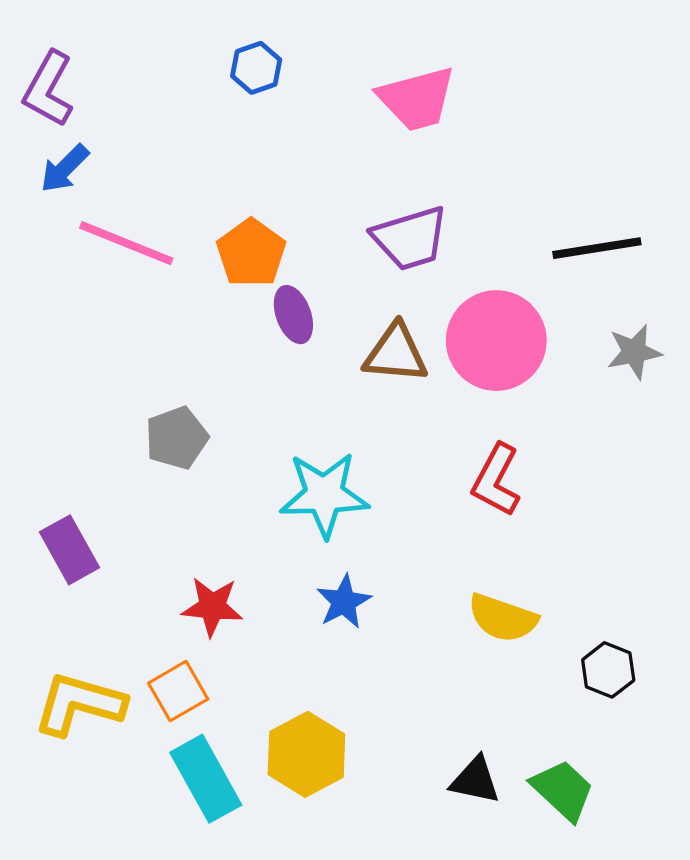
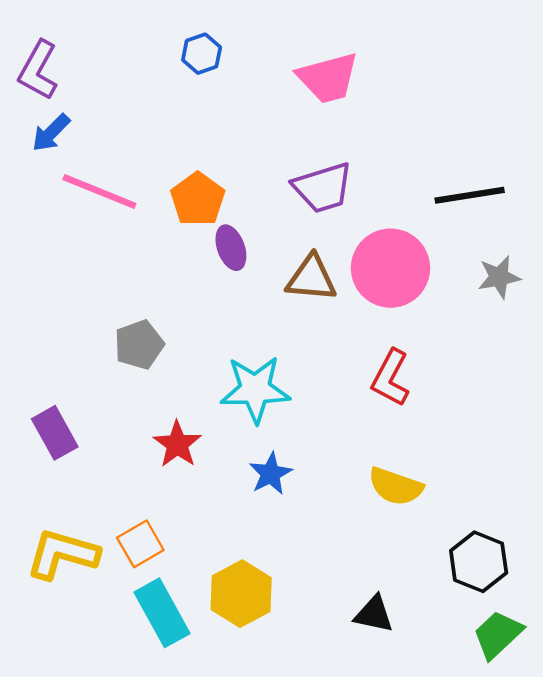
red star: (212, 607) -> (177, 444), moved, turned 30
black hexagon: (608, 670) -> (479, 562), moved, size x1.4
green trapezoid: (563, 790) -> (498, 635), moved, turned -86

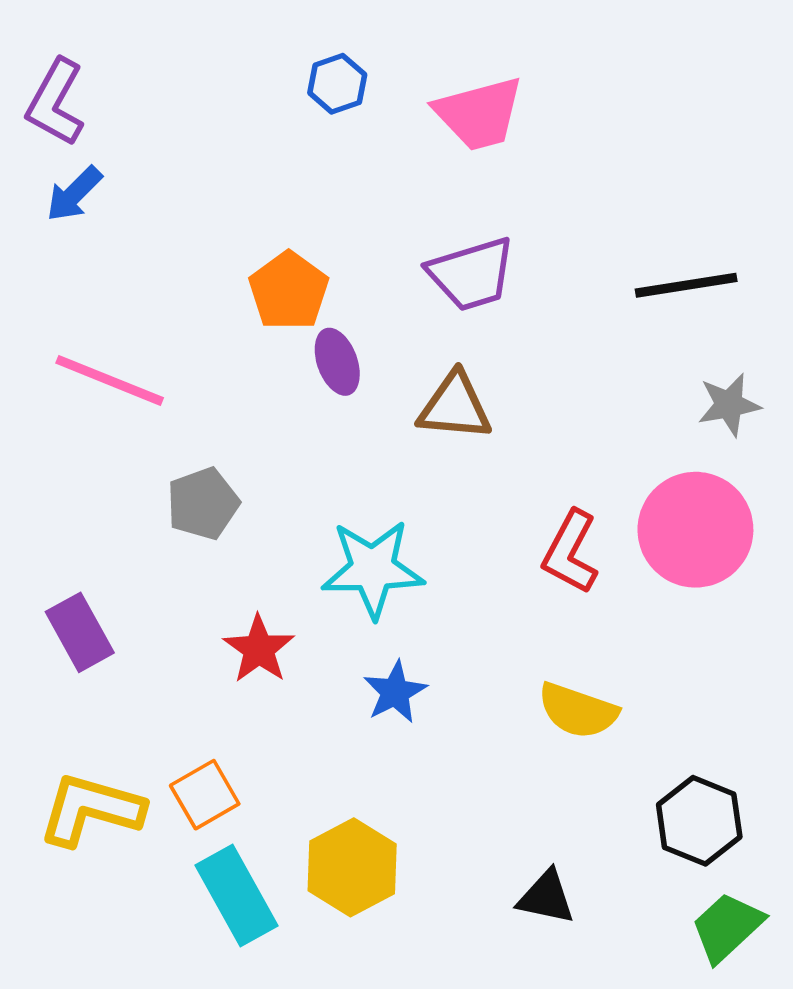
blue hexagon: (202, 54) -> (337, 84), moved
pink line: (99, 192) -> (110, 380), moved
pink circle: (391, 268) -> (695, 530), moved

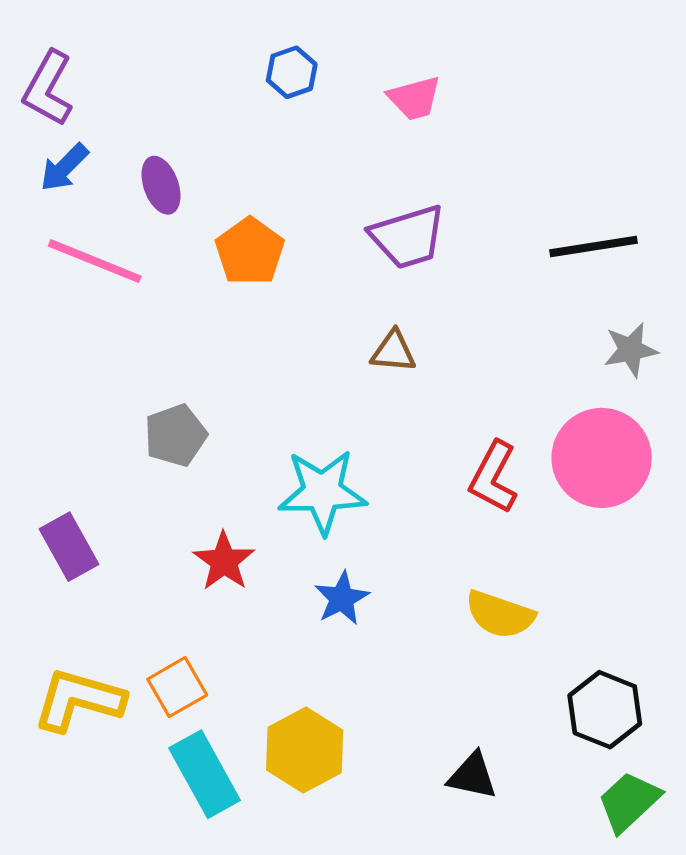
pink trapezoid: (479, 114) -> (414, 98), size x0.7
purple ellipse: (337, 362) -> (161, 185), moved
pink line: (110, 380) -> (95, 261), moved
brown triangle: (455, 407) -> (393, 351), size x0.7

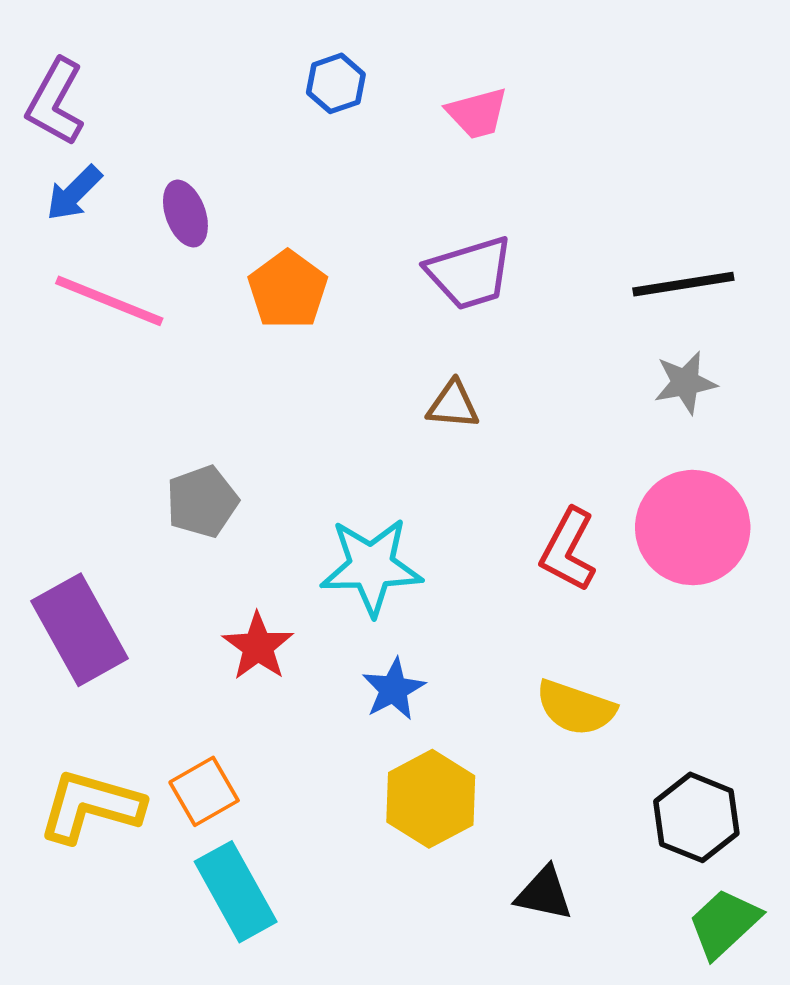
gray star: (631, 350) -> (685, 383), moved
purple rectangle: (69, 547) -> (80, 630), size x1.4
yellow hexagon: (305, 750) -> (431, 799), moved

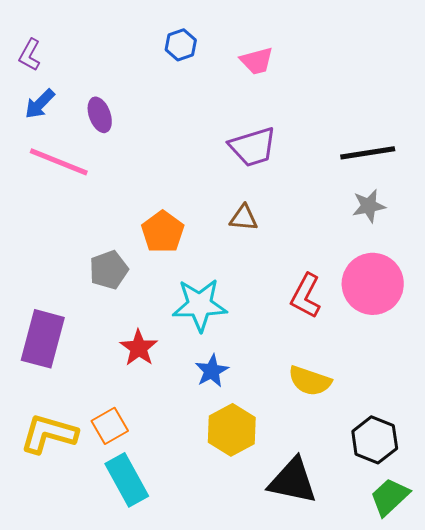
purple L-shape: (55, 102) -> (30, 55), size x0.7
orange pentagon: (288, 290) -> (163, 232), moved
purple rectangle: (80, 630) -> (43, 339), turned 44
black triangle: (544, 894) -> (293, 481), size x1.6

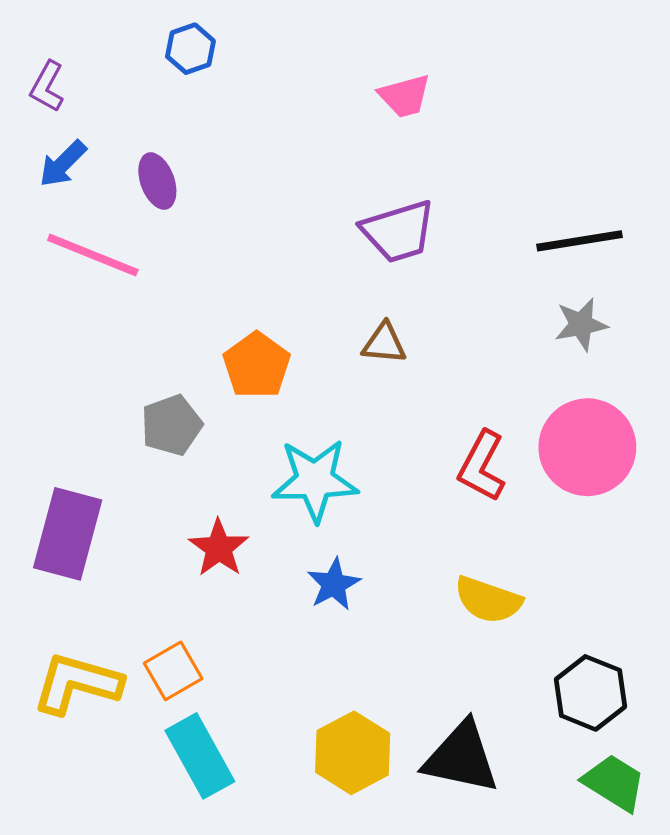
blue hexagon: (181, 45) -> (190, 49), moved
yellow hexagon: (232, 430) -> (353, 753), moved
green trapezoid: (390, 497) -> (614, 783), turned 75

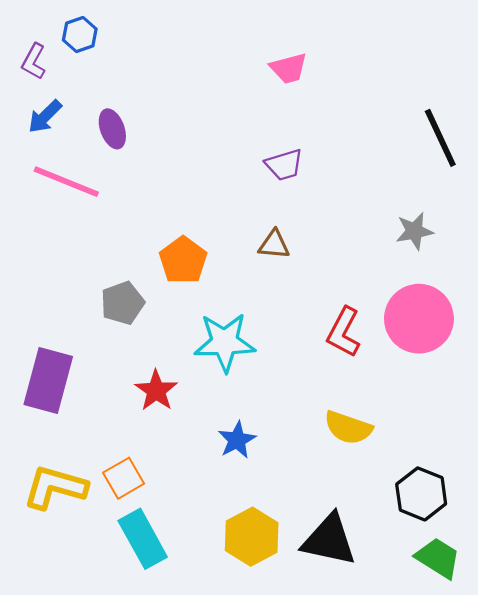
blue hexagon: (190, 49) -> (80, 35), moved
purple trapezoid: (398, 231) -> (284, 165), size x0.7
black line: (579, 241) -> (440, 138), moved, turned 74
blue star: (334, 584) -> (237, 440), moved

